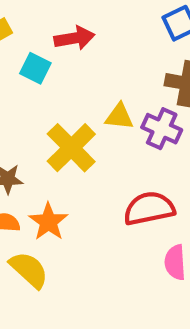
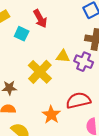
red arrow: (74, 38) -> (40, 19), turned 72
orange star: (48, 222) -> (51, 115), moved

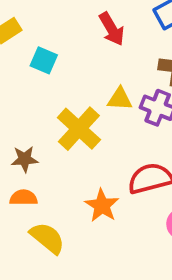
red arrow: (40, 19) -> (112, 29), moved

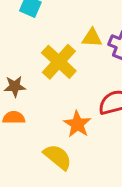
yellow semicircle: (47, 238) -> (58, 157), moved

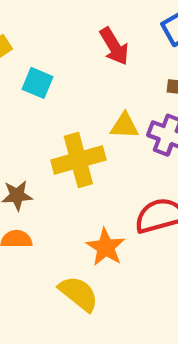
yellow cross: (59, 62) -> (78, 160), turned 33

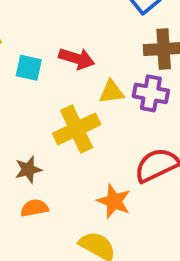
red arrow: (114, 46) -> (77, 59), moved, turned -32

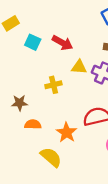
yellow cross: (77, 129) -> (53, 85), size x0.6
orange semicircle: (34, 208) -> (33, 124), moved

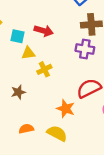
yellow triangle: (79, 67) -> (28, 53), moved
orange semicircle: (33, 124) -> (26, 129), moved

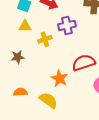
purple cross: (85, 49) -> (67, 25), moved, turned -30
yellow triangle: (28, 53) -> (25, 26), moved

